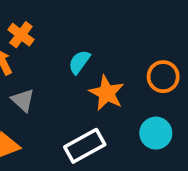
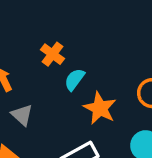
orange cross: (21, 35) -> (53, 54), moved

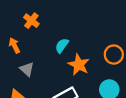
orange cross: (53, 54) -> (31, 21), moved

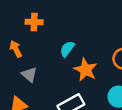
orange cross: (31, 21) -> (34, 22), turned -35

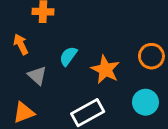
cyan semicircle: (67, 49) -> (68, 56), moved

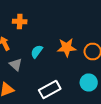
orange star: (105, 70) -> (67, 48), moved, turned -30

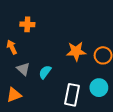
cyan semicircle: (37, 52) -> (45, 72), moved
white rectangle: (50, 90) -> (72, 95), moved, turned -50

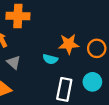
orange cross: (27, 24) -> (18, 16), size x1.5
cyan semicircle: (45, 72) -> (50, 59), moved, turned -112

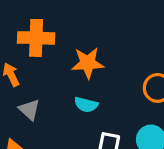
orange star: (69, 44) -> (88, 63), moved

